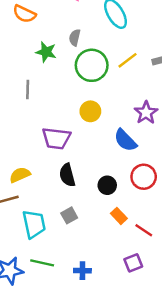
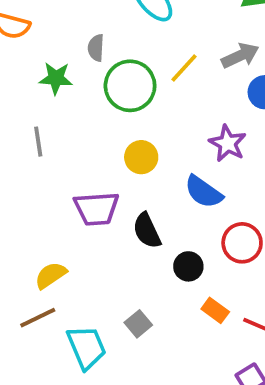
black semicircle: (67, 175) -> (147, 231), moved

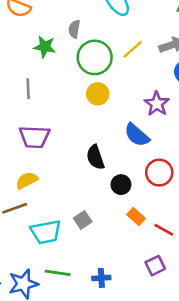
yellow circle: (141, 157) -> (98, 94), moved
purple trapezoid: (97, 209) -> (34, 137), moved
cyan trapezoid: (87, 347) -> (46, 232), turned 96

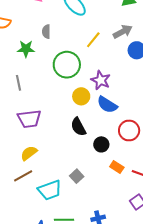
green circle: (95, 57) -> (67, 65), moved
yellow circle: (98, 94) -> (81, 96), moved
purple star: (157, 104) -> (101, 80), moved

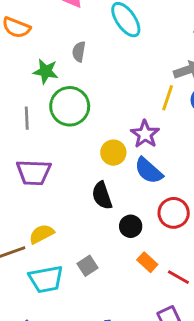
yellow line: (93, 40) -> (168, 98), moved, turned -30
green circle: (67, 65) -> (70, 106), moved
yellow semicircle: (29, 153) -> (42, 234), moved

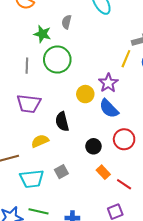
black semicircle: (102, 195) -> (62, 122), moved
yellow semicircle: (42, 234) -> (40, 141), moved

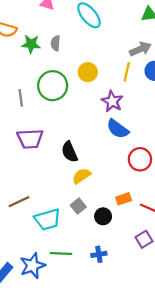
green star: (42, 34) -> (31, 44), moved
yellow circle: (85, 94) -> (88, 72), moved
yellow semicircle: (40, 141) -> (82, 176), moved
black circle: (93, 146) -> (103, 216), moved
orange rectangle: (103, 172) -> (124, 199), turned -56

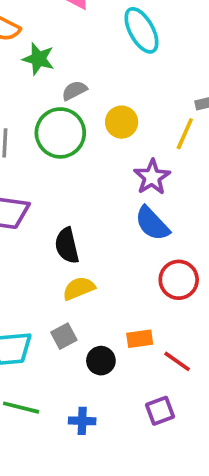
gray semicircle: (56, 43) -> (74, 91), moved, turned 48

